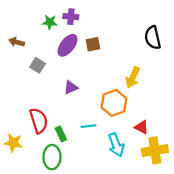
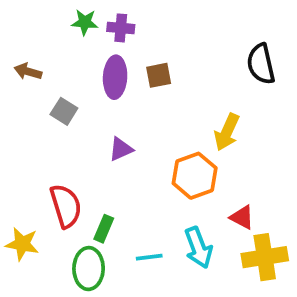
green star: (50, 22) -> (85, 22), moved
purple ellipse: (67, 45) -> (115, 77), turned -35
cyan line: (88, 126) -> (149, 257), moved
green rectangle: (61, 134) -> (104, 229), turned 48

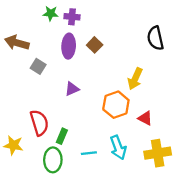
brown arrow: (28, 71) -> (17, 43), size x1.5
brown square: (159, 75) -> (95, 45), turned -35
red triangle: (242, 217) -> (145, 118), moved

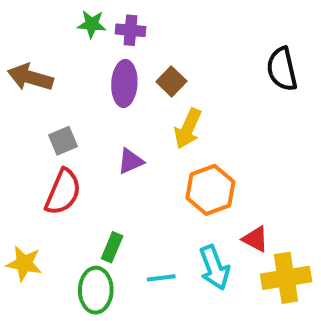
gray square: (38, 66) -> (63, 141), moved, turned 35
yellow arrow: (135, 79) -> (188, 128), moved
red triangle: (145, 118) -> (255, 239), moved
red semicircle: (39, 123) -> (63, 192), moved, turned 40

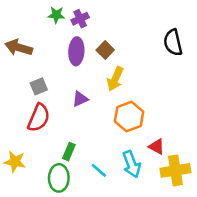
purple cross: (131, 30) -> (80, 19), turned -30
cyan line: (161, 278) -> (99, 170), turned 48

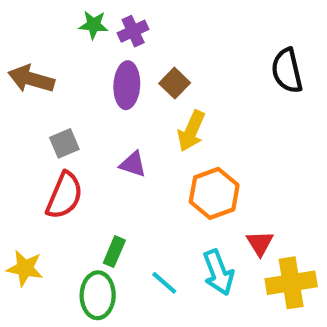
purple triangle: (80, 99) -> (133, 164), turned 42
red triangle: (157, 147) -> (260, 243), turned 30

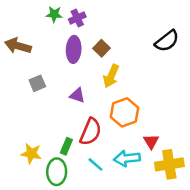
black semicircle: (287, 71) -> (167, 41), turned -115
red semicircle: (64, 195) -> (91, 132), moved
yellow star: (25, 268) -> (31, 154), moved
cyan arrow: (218, 272) -> (127, 158), turned 105

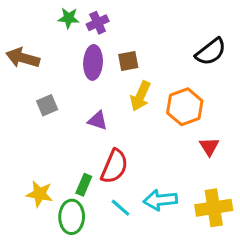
brown square: (101, 48) -> (128, 61), turned 35
orange hexagon: (124, 112) -> (185, 107), moved
red triangle: (151, 141) -> (209, 147), moved

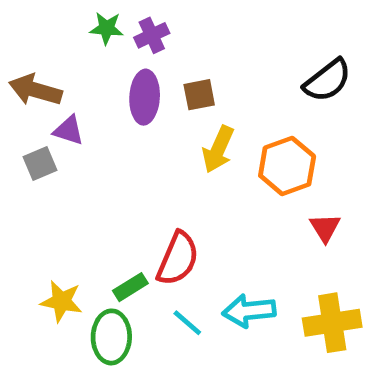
gray square: (47, 105) -> (40, 164), moved
purple triangle: (98, 121) -> (69, 130), moved
green rectangle: (84, 185) -> (130, 287), turned 35

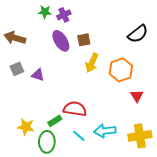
purple ellipse: (145, 97) -> (61, 41), turned -35
purple triangle: (69, 130) -> (38, 75), moved
red semicircle: (178, 259) -> (75, 109), turned -105

